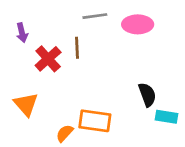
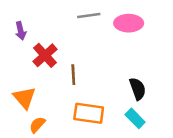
brown line: (77, 48) -> (73, 75), moved
cyan rectangle: (167, 117) -> (135, 118), moved, turned 36
orange semicircle: (65, 133) -> (37, 125), moved

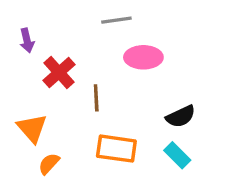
pink ellipse: (129, 23) -> (143, 57), moved
black semicircle: (138, 89) -> (181, 116), turned 85

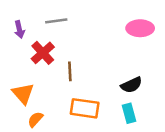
gray line: (116, 20) -> (56, 21), moved
pink ellipse: (143, 57) -> (140, 28), moved
cyan rectangle: (177, 155) -> (129, 113), turned 30

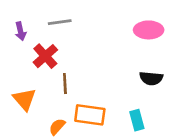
brown line: (70, 71) -> (65, 84), moved
black semicircle: (131, 85) -> (151, 78), moved, turned 30
orange semicircle: (35, 119) -> (57, 127), moved

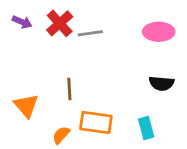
gray line: (60, 22) -> (90, 33), moved
purple arrow: (20, 31) -> (22, 22), moved, turned -54
red cross: (45, 56) -> (60, 23), moved

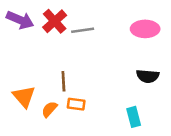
purple arrow: (22, 22) -> (20, 20), size x1.5
orange rectangle: (96, 122) -> (76, 104), moved, size x0.6
orange semicircle: (61, 135) -> (49, 109), moved

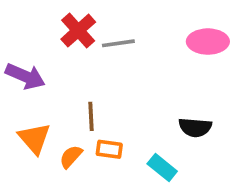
purple arrow: (20, 20) -> (25, 76), moved
black semicircle: (148, 76) -> (195, 127), moved
cyan rectangle: (134, 117) -> (162, 168), moved, turned -36

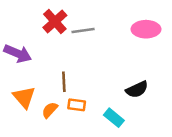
black semicircle: (195, 127) -> (137, 89), turned -30

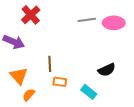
red cross: (55, 21) -> (31, 15), moved
gray line: (83, 30) -> (87, 20), moved
orange semicircle: (50, 110) -> (29, 95), moved

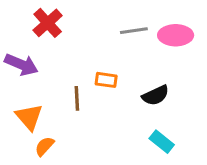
black semicircle: (107, 70) -> (156, 95), moved
orange rectangle: (60, 82) -> (106, 80), moved
cyan rectangle: (89, 92) -> (162, 142), moved

